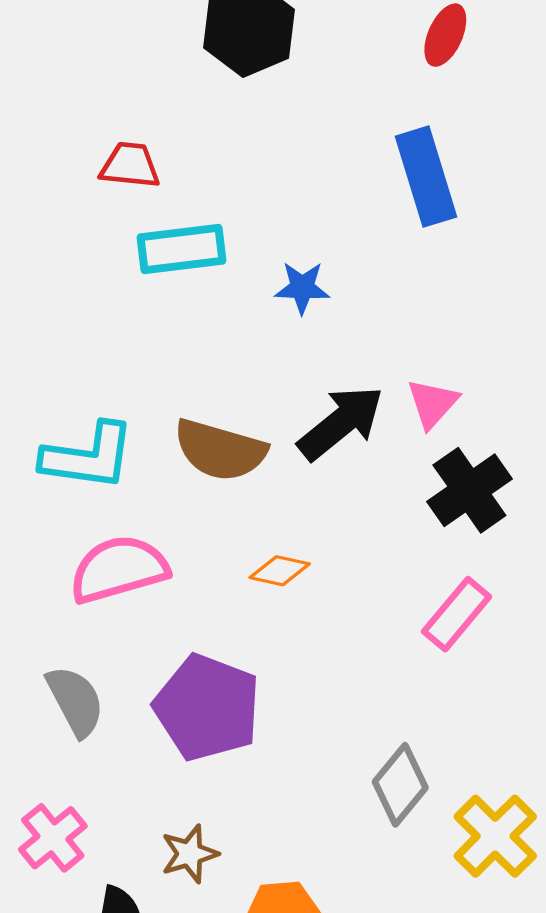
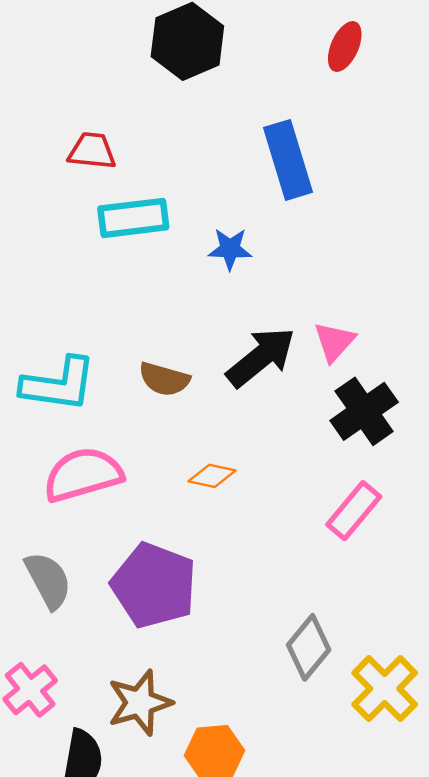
blue rectangle: (426, 177) -> (288, 160), moved
brown semicircle: (220, 450) -> (164, 379), size x0.7
brown star: (190, 854) -> (140, 703), size x1.4

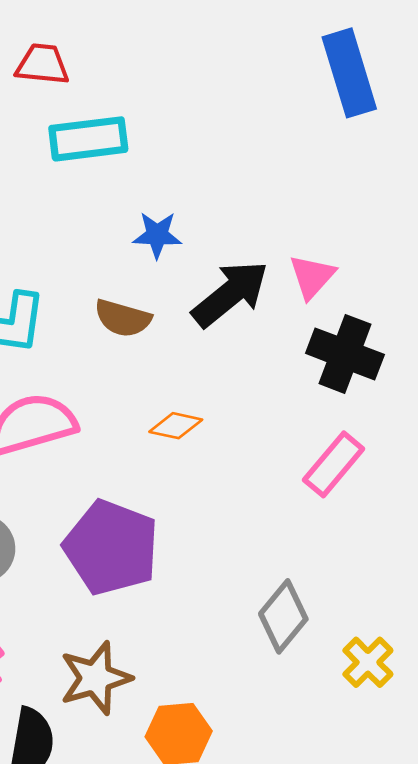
blue rectangle: (288, 160) -> (349, 73), moved
blue star: (230, 249) -> (157, 235), moved
black cross: (364, 411) -> (345, 354), turned -34
yellow cross: (385, 689) -> (368, 662), size x0.7

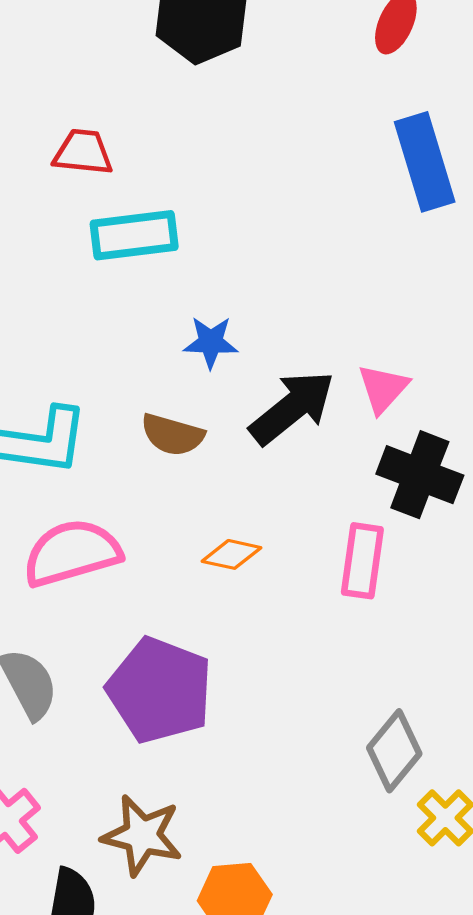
pink rectangle: (334, 464) -> (362, 561), moved, turned -32
gray diamond: (283, 616) -> (394, 751), moved
brown star: (95, 678) -> (142, 835), turned 30

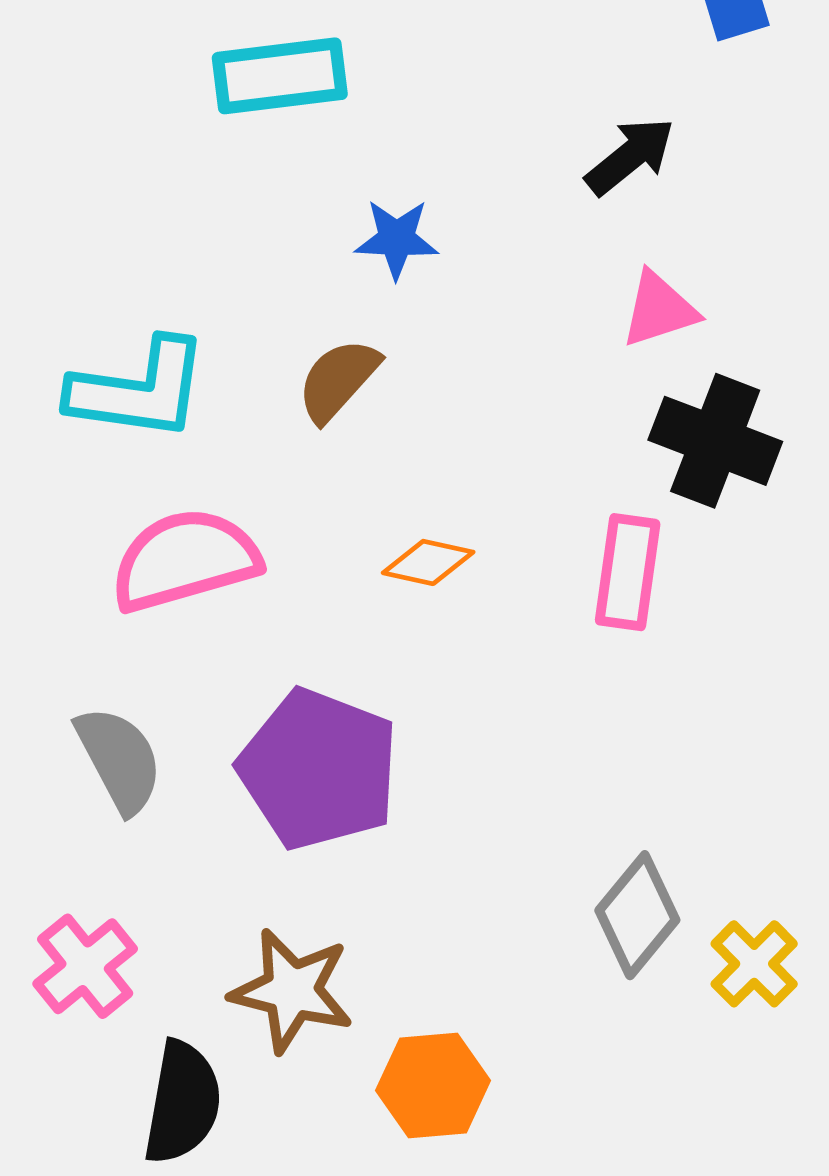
pink triangle: (383, 388) -> (659, 309), turned 30
black arrow: (292, 408) -> (630, 156), moved, size x0.7
brown semicircle: (172, 435) -> (338, 380), turned 116
gray diamond: (394, 751) -> (637, 915), moved

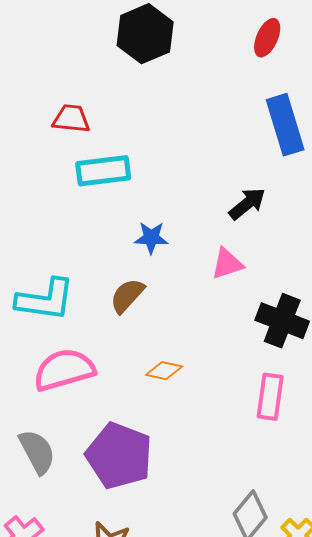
pink triangle: (659, 309) -> (227, 264), moved
pink rectangle: (628, 572) -> (270, 397), moved

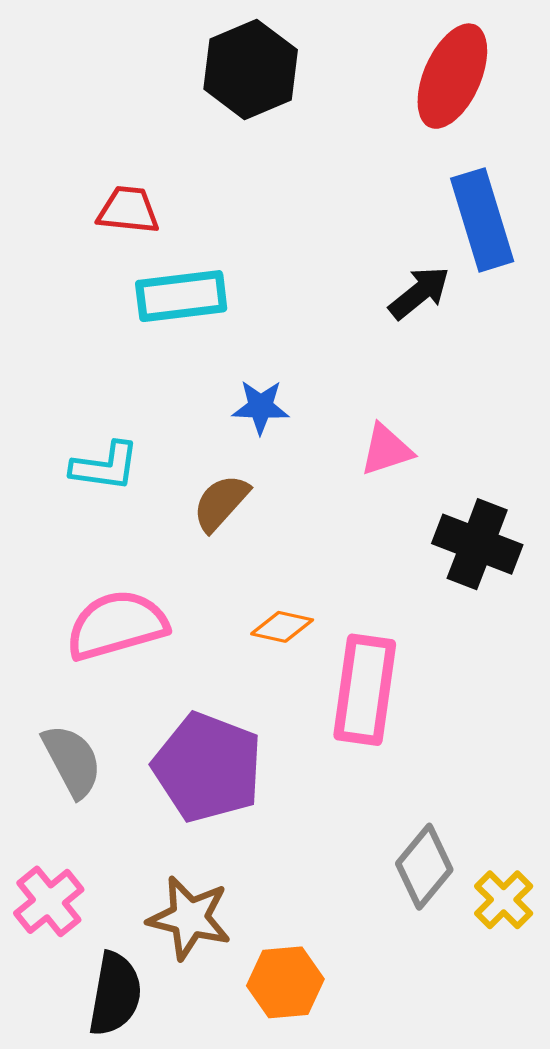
red ellipse: (267, 38) -> (452, 76), size x1.6
black arrow: (247, 204) -> (419, 293), moved
cyan L-shape: (45, 300) -> (105, 466), moved, size x0.7
pink rectangle: (270, 397) -> (365, 690), moved, size x1.4

